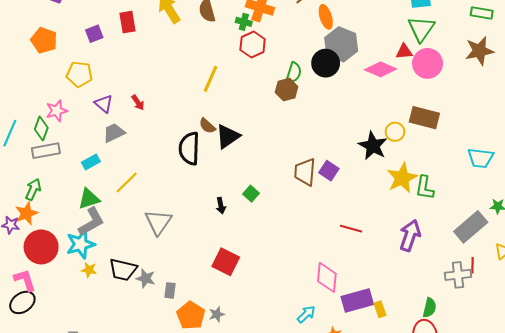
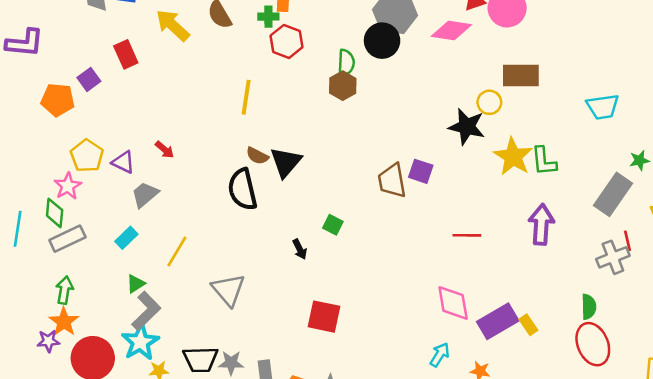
orange pentagon: (44, 40) -> (58, 100), moved
yellow pentagon: (79, 74) -> (87, 156), moved, turned -30
green triangle: (89, 199) -> (136, 284), size x0.7

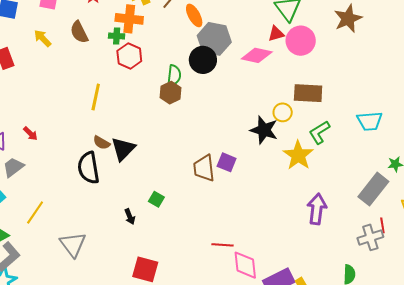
yellow arrow: (173, 25) -> (43, 38), size x0.7
green L-shape: (544, 161) -> (319, 132), moved, turned 60
red line: (467, 235) -> (222, 245), moved

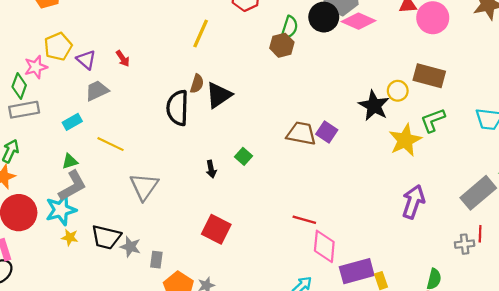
pink diamond: (257, 55) -> (359, 21), moved
brown semicircle: (101, 143) -> (197, 84), turned -114
brown trapezoid: (204, 168) -> (301, 133), turned 96
yellow line: (35, 212) -> (110, 144), turned 70
gray cross: (370, 237) -> (465, 244), size x0.7

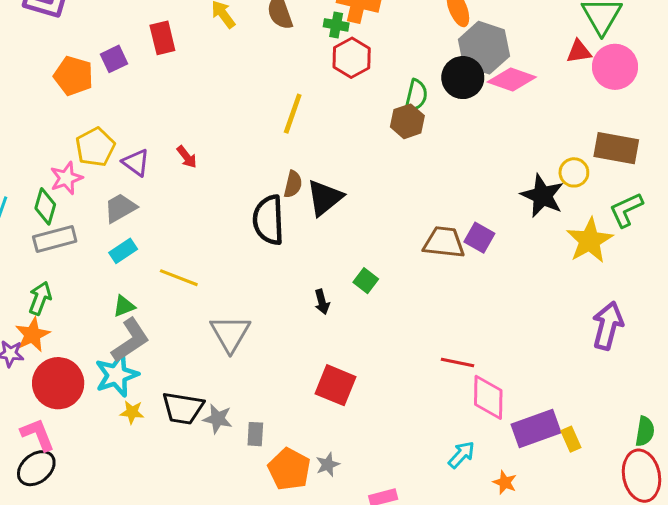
gray trapezoid: (97, 91) -> (120, 208), moved

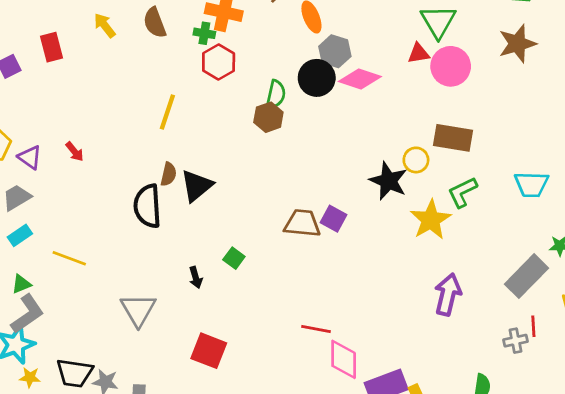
gray hexagon: (484, 48) -> (335, 51), size x0.7
gray triangle: (230, 333) -> (138, 310), moved

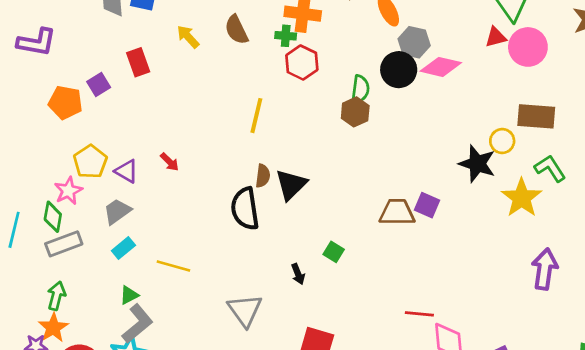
green L-shape: (462, 192) -> (550, 168), turned 88

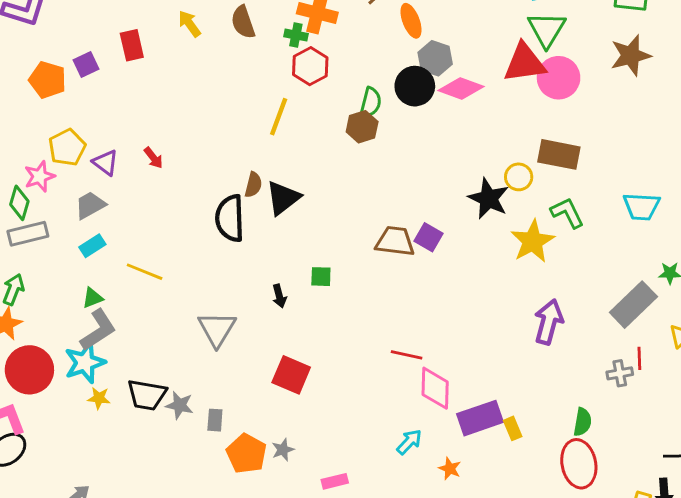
red triangle: (496, 37) -> (525, 63), size x1.8
yellow line: (256, 116) -> (279, 117), moved
green square: (334, 252) -> (321, 277), turned -36

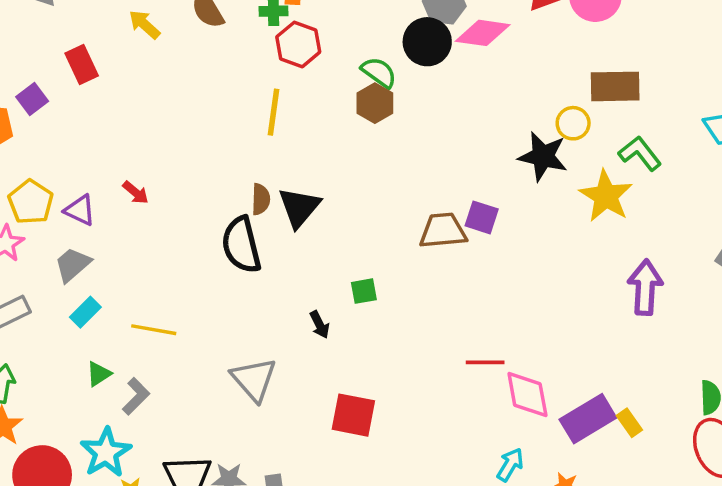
green semicircle: (371, 103) -> (379, 72), turned -56
gray L-shape: (98, 330) -> (136, 396), moved, size x0.7

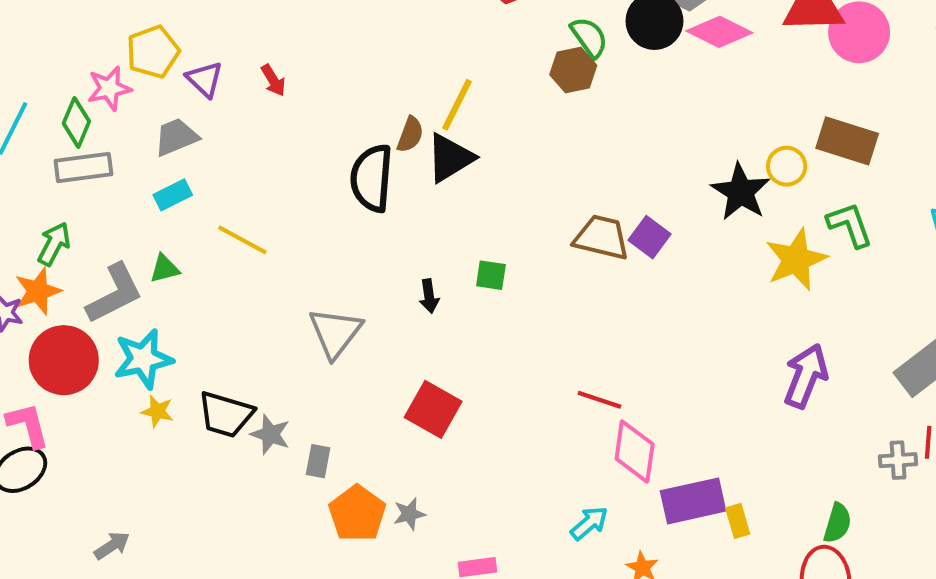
yellow line: (274, 112) -> (457, 105), moved
gray L-shape: (136, 396) -> (115, 294), moved, size x1.5

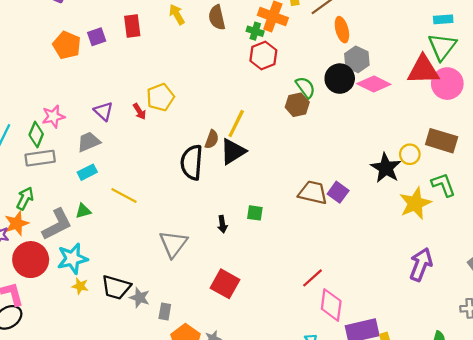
yellow pentagon: (153, 52) -> (160, 97), moved
red line: (599, 400) -> (312, 278), turned -60

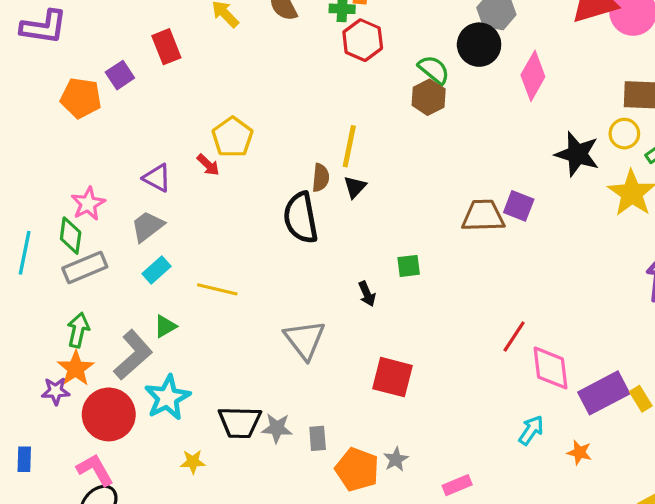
pink diamond: (374, 84) -> (533, 76), moved, turned -72
black triangle: (233, 151) -> (355, 187), size x0.6
yellow circle: (410, 154) -> (624, 134), moved
yellow star: (80, 286) -> (193, 462), moved

